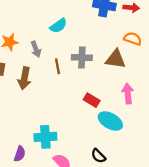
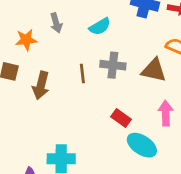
cyan semicircle: (58, 26) -> (100, 26), moved
gray arrow: (36, 49) -> (56, 23), moved

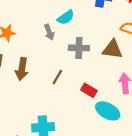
gray arrow: (56, 23) -> (49, 32), moved
brown line: (82, 74) -> (57, 77), moved, turned 42

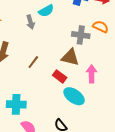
gray cross: (79, 48) -> (81, 35), moved
brown triangle: (112, 49) -> (70, 57), moved

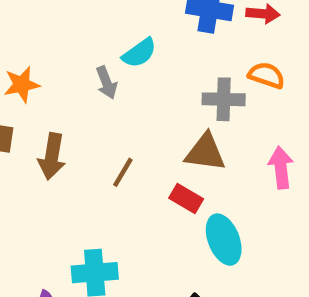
pink arrow: (92, 74) -> (281, 168), moved
cyan ellipse: (74, 96) -> (224, 240), turned 40

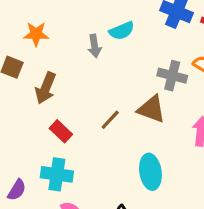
brown line: (123, 172) -> (110, 120), moved
red rectangle: (186, 199) -> (61, 131), moved

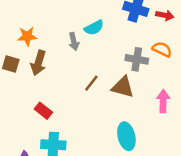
brown arrow: (46, 88) -> (38, 63), moved
brown line: (110, 120) -> (91, 83), moved
red rectangle: (61, 131) -> (43, 111), moved

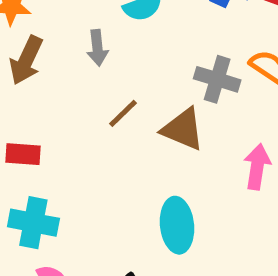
gray arrow: (74, 41) -> (97, 48), moved
red rectangle: (43, 111) -> (23, 154), turned -42

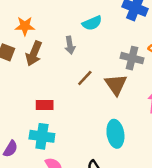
brown triangle: (183, 129) -> (116, 85), turned 35
red rectangle: (23, 154) -> (45, 105), moved

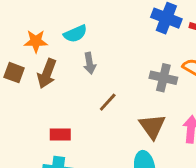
cyan semicircle: (92, 23) -> (75, 34), moved
brown triangle: (116, 85) -> (152, 126), moved

